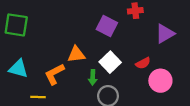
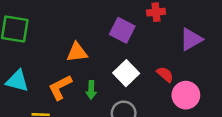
orange triangle: (76, 54) -> (77, 52), moved
red semicircle: (143, 63) -> (165, 74), turned -112
green arrow: (93, 77) -> (91, 90), moved

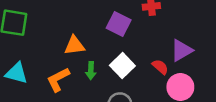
purple triangle: (191, 39) -> (182, 50), moved
green arrow: (91, 90) -> (91, 71), moved

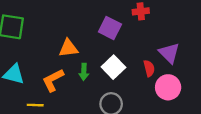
purple triangle: (182, 50) -> (169, 53), turned -45
red semicircle: (160, 67) -> (149, 68), turned 35

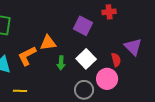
orange L-shape: (53, 80) -> (27, 56), moved
pink circle: (168, 87) -> (107, 79), moved

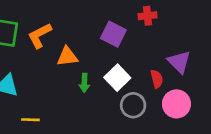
orange L-shape: (27, 56) -> (40, 36), moved
pink circle: (107, 79) -> (176, 104), moved
gray circle: (84, 90) -> (133, 105), moved

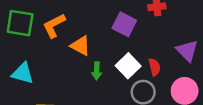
orange triangle: (67, 57) -> (80, 46), turned 35
red semicircle: (157, 79) -> (154, 67), moved

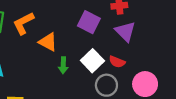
purple triangle: (187, 51) -> (125, 31), moved
red semicircle: (154, 67) -> (117, 62), turned 126

